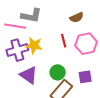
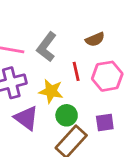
gray L-shape: (31, 16) -> (47, 47), moved, turned 115
yellow star: (34, 45) -> (51, 91), moved

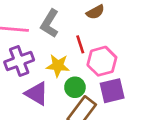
pink hexagon: (107, 76) -> (102, 61), moved
purple square: (105, 122) -> (112, 91), size x1.4

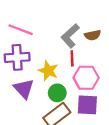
gray L-shape: (50, 24) -> (70, 36), moved

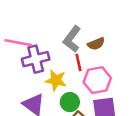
brown semicircle: (93, 35) -> (96, 44), moved
purple cross: (17, 57) -> (36, 59), moved

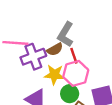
brown semicircle: (96, 44) -> (55, 49), moved
pink hexagon: (97, 80) -> (76, 73), moved

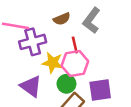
gray L-shape: (65, 34) -> (91, 20), moved
brown semicircle: (55, 49) -> (62, 19), moved

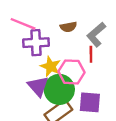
red line: (75, 45) -> (91, 54), moved
green circle: (66, 84) -> (59, 89), size x1.6
purple triangle: (31, 86) -> (38, 86), moved

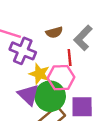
purple cross: (36, 43) -> (23, 51), turned 30
red line: (91, 54) -> (70, 58), moved

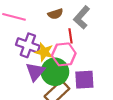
purple cross: (23, 51) -> (28, 45), moved
purple triangle: (28, 95) -> (35, 72), turned 30

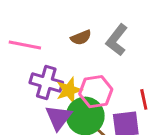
red line: (71, 36) -> (144, 99), moved
yellow star: (44, 52) -> (69, 90), turned -30

